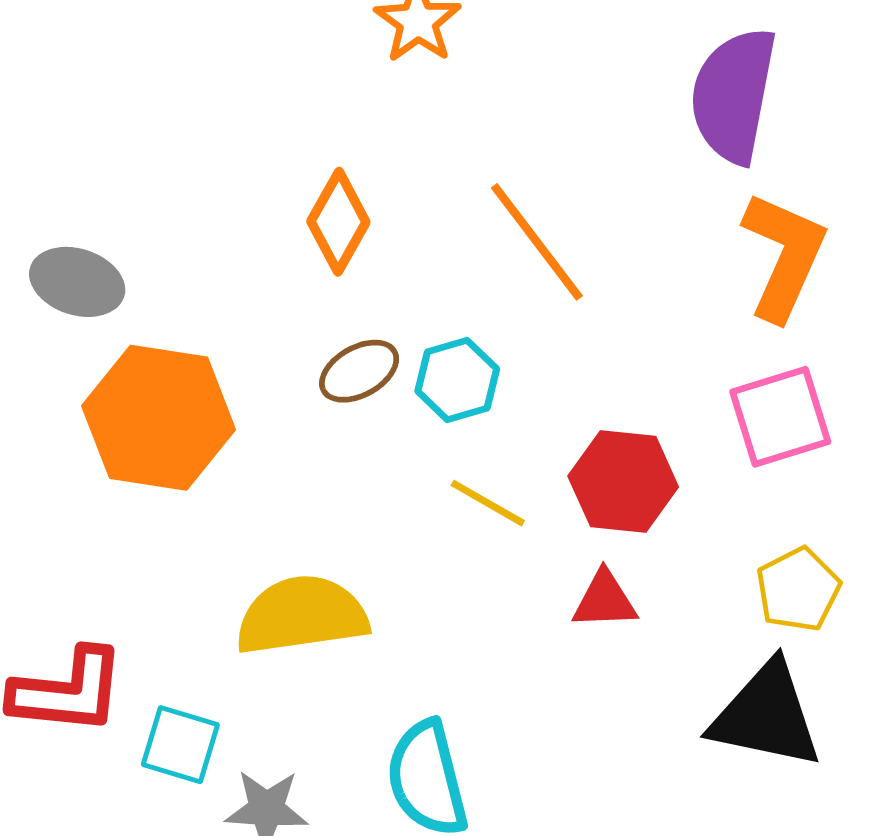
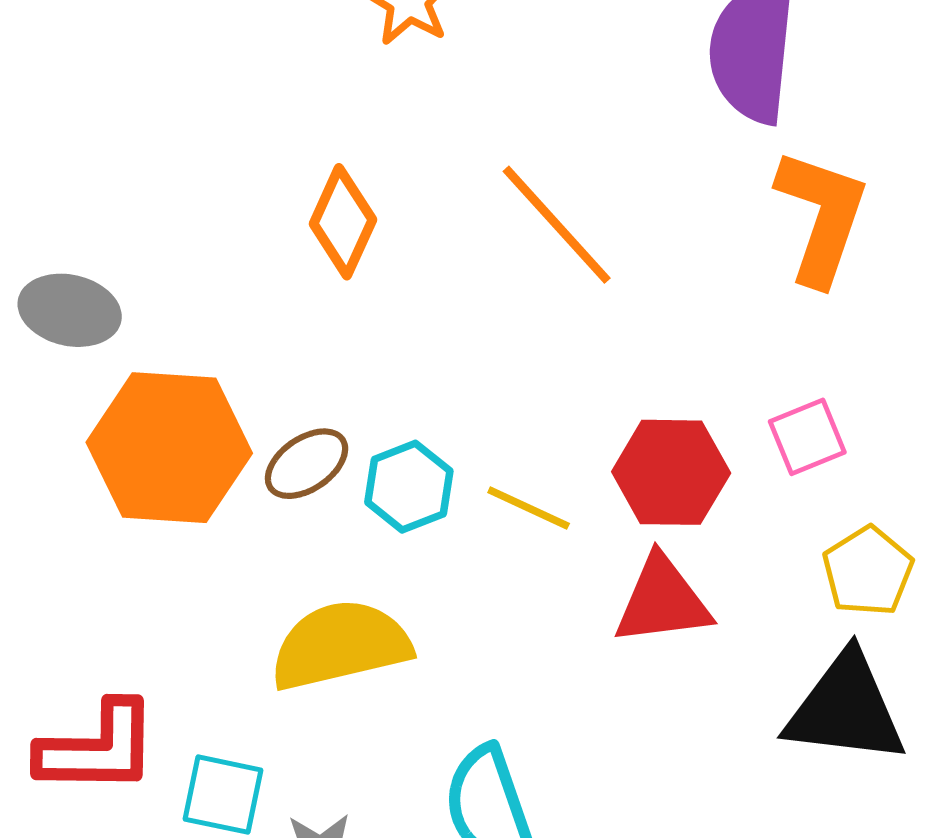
brown ellipse: (359, 371) -> (307, 464), moved
cyan hexagon: (457, 380) -> (409, 487), moved
pink square: (780, 417) -> (807, 437), moved, size x0.7
red triangle: (605, 600) -> (662, 601), size x1.4

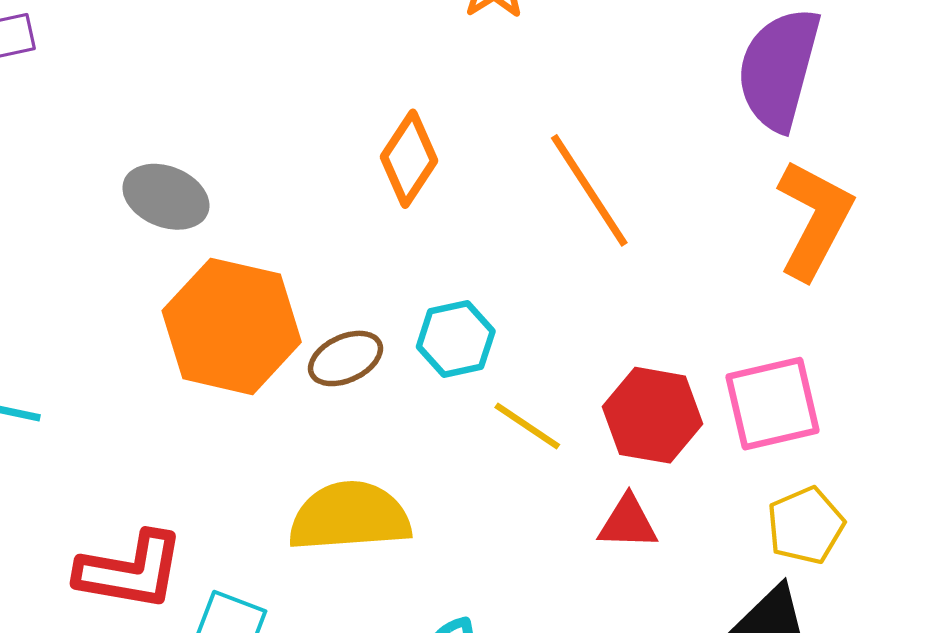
pink square: (807, 437) -> (773, 404), size x1.5
cyan hexagon: (409, 487) -> (456, 339), moved
red triangle: (662, 601) -> (628, 523), size x0.7

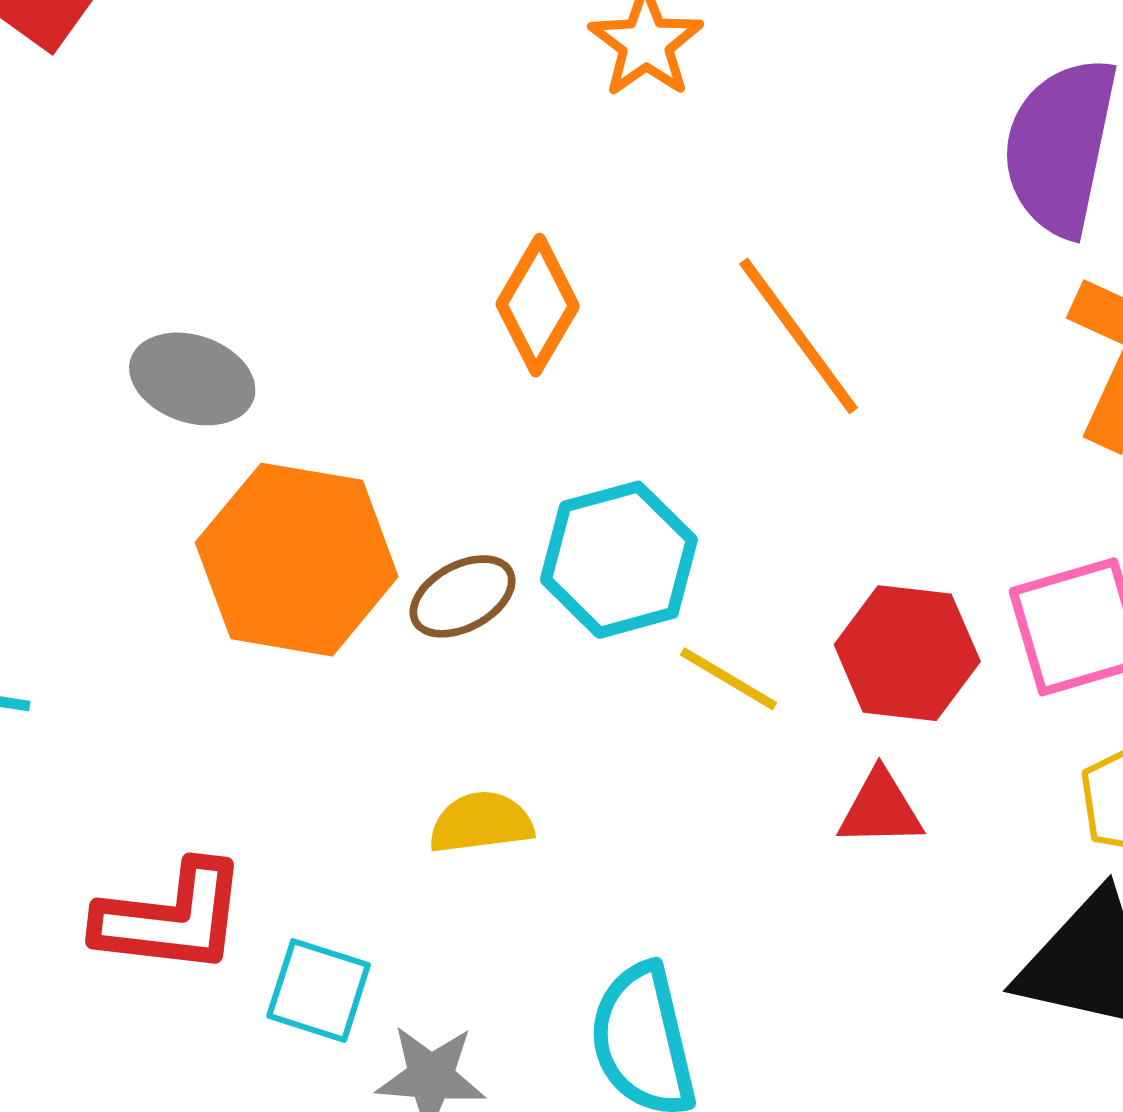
cyan hexagon: (456, 339) -> (619, 560), size x1.4
yellow semicircle: (350, 517) -> (481, 823), size x0.6

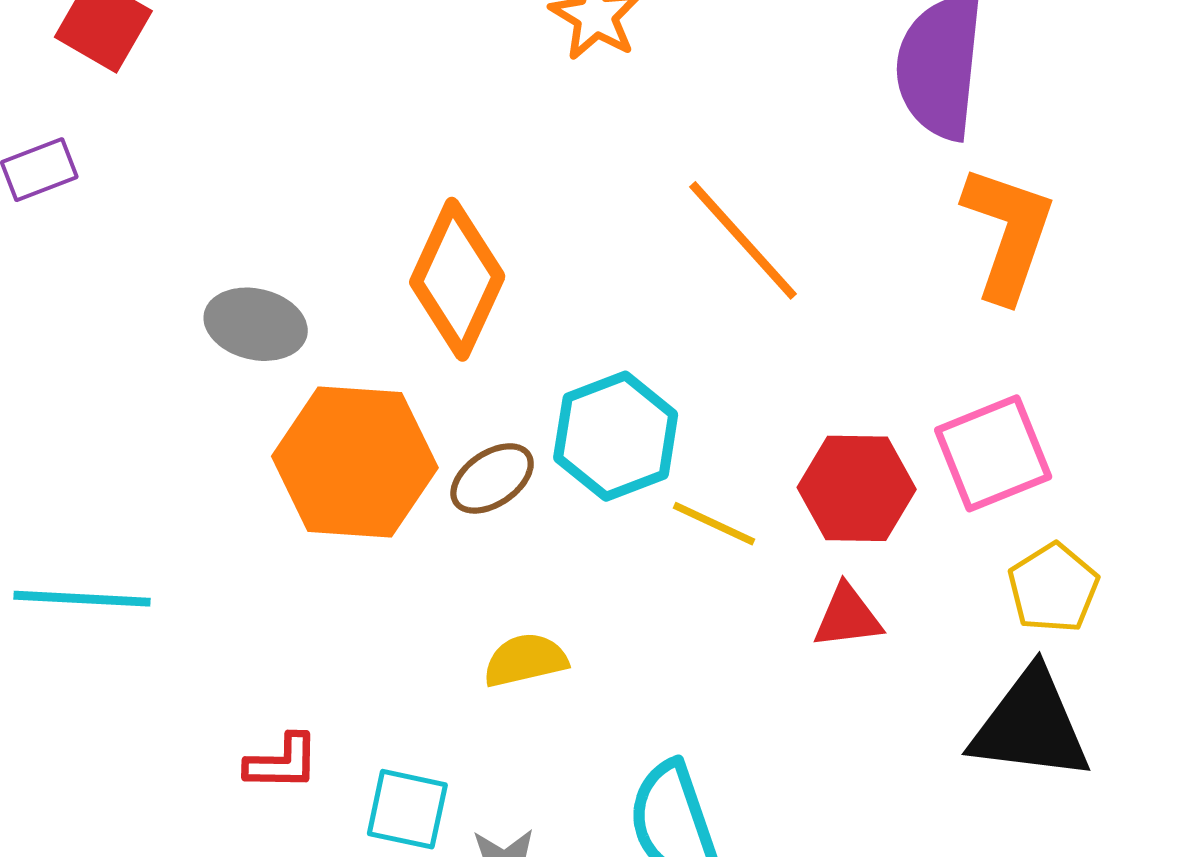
orange diamond: (538, 305) -> (457, 279), moved, size x1.4
red L-shape: (171, 918) -> (282, 762), size x0.6

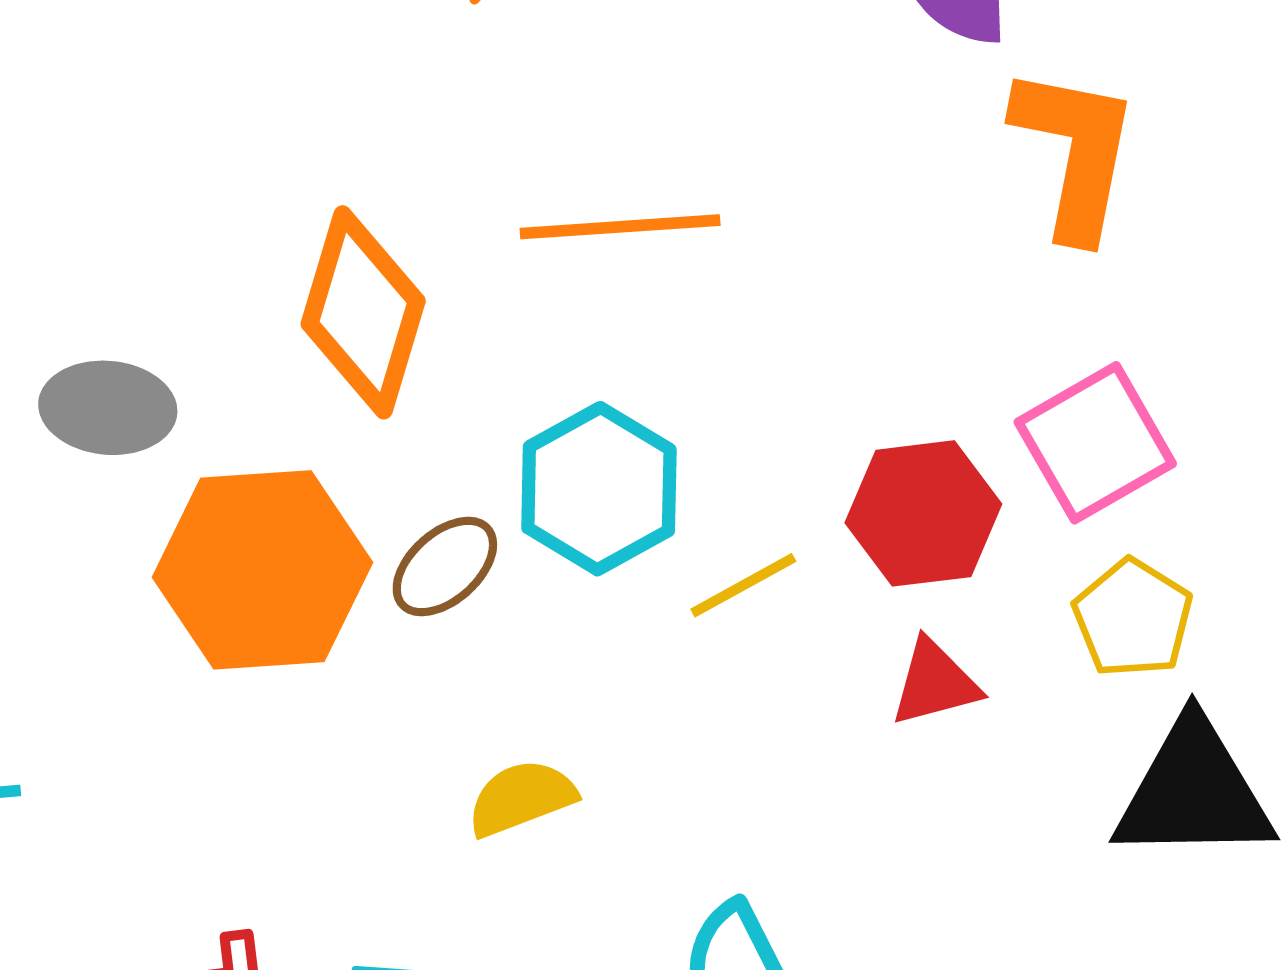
orange line: (743, 240) -> (620, 227), moved, turned -44
yellow line: (714, 524) -> (743, 585), turned -46
yellow pentagon: (1053, 588) -> (1133, 618), moved

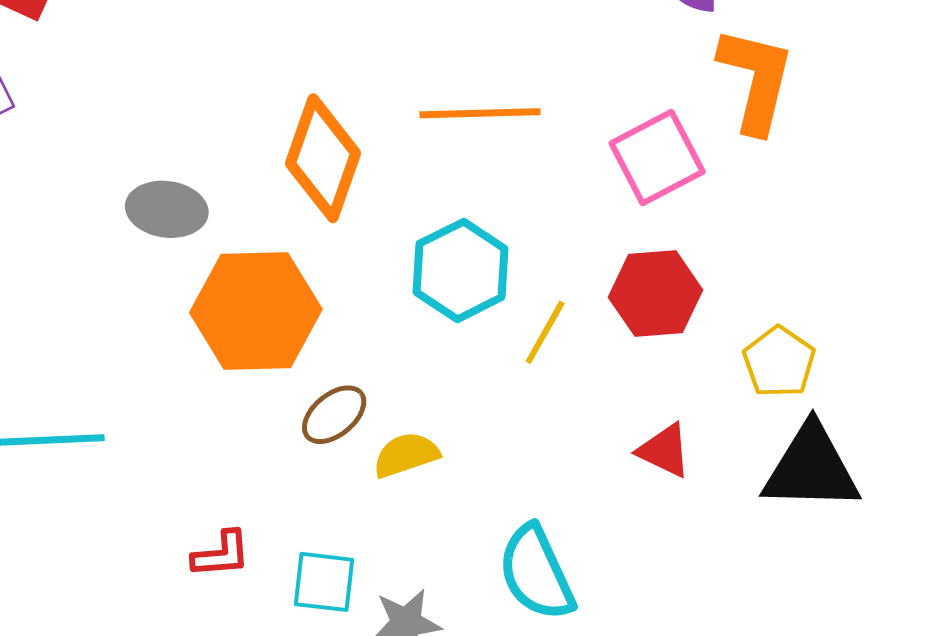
pink square: (1095, 443) -> (657, 157), moved
brown ellipse: (445, 567) -> (334, 415), moved
yellow line: (743, 585) -> (545, 332), turned -34
red triangle: (935, 683) -> (664, 451), moved, turned 38

